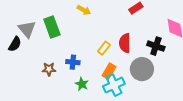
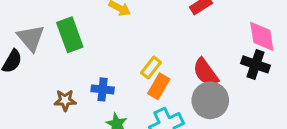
red semicircle: (125, 43) -> (206, 72), moved, turned -36
black cross: (156, 46) -> (256, 64), moved
orange rectangle: (109, 71) -> (159, 86), moved

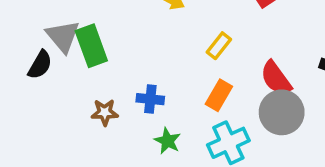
green rectangle: (70, 35) -> (91, 46), moved
yellow rectangle: (151, 68) -> (219, 46), moved

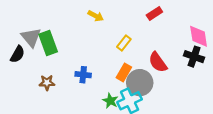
brown star: (105, 112) -> (47, 83), moved
gray circle: (282, 112) -> (140, 83), moved
green star: (167, 141) -> (110, 101), moved

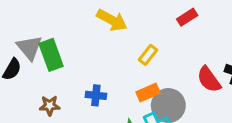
yellow arrow: (96, 16) -> (112, 20), size x1.5
red semicircle: (158, 62) -> (209, 79), moved
orange rectangle: (124, 72) -> (148, 93), turned 36

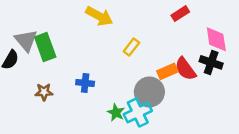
red rectangle: (187, 17) -> (180, 14), moved
orange rectangle: (148, 93) -> (167, 71), moved

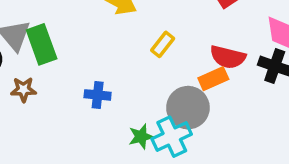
red semicircle: (185, 69) -> (228, 57), moved, turned -40
brown star: (44, 92) -> (23, 90), moved
green star: (116, 113) -> (141, 137), turned 30

